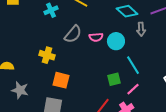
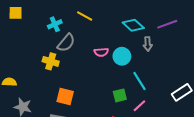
gray semicircle: (73, 34) -> (66, 43), moved
yellow cross: (47, 55) -> (51, 61), moved

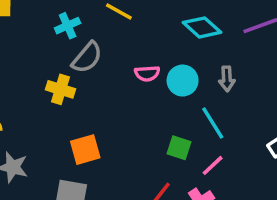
gray arrow: (148, 44) -> (227, 79), moved
green square: (120, 95) -> (179, 148), turned 32
orange square: (65, 96) -> (85, 150), turned -30

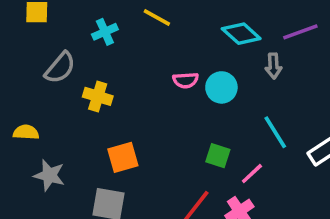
gray semicircle: (87, 58) -> (60, 68), moved
gray arrow: (227, 79) -> (273, 66), moved
cyan line: (213, 123) -> (275, 132), moved

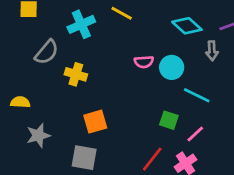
cyan cross: (105, 32) -> (81, 24), size x1.4
cyan line: (275, 132) -> (197, 95), moved, turned -32
gray star: (49, 175) -> (38, 135), turned -30

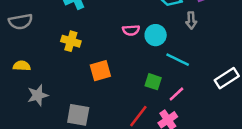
gray semicircle: (47, 52) -> (20, 22), moved, turned 40
orange square: (95, 122) -> (100, 71), moved

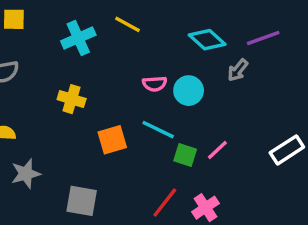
gray arrow: (191, 20) -> (238, 70), turned 42
cyan line: (178, 60) -> (158, 130), moved
pink line: (176, 94) -> (217, 150), moved

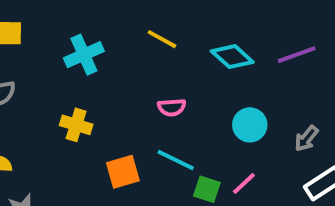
yellow line: (127, 24) -> (162, 39), moved
gray arrow: (238, 70) -> (306, 139), moved
cyan circle: (189, 91) -> (250, 125), moved

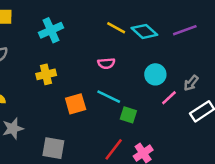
yellow line: (162, 39) -> (116, 28), moved
yellow cross: (76, 125) -> (46, 74), turned -30
pink line: (244, 183) -> (169, 98), moved

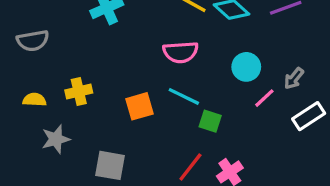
pink semicircle: (106, 63) -> (181, 52), size x1.5
yellow cross: (46, 74) -> (79, 92), moved

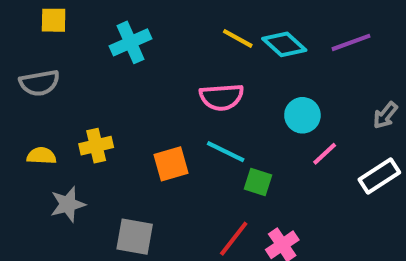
gray arrow: (294, 78) -> (385, 115), moved

